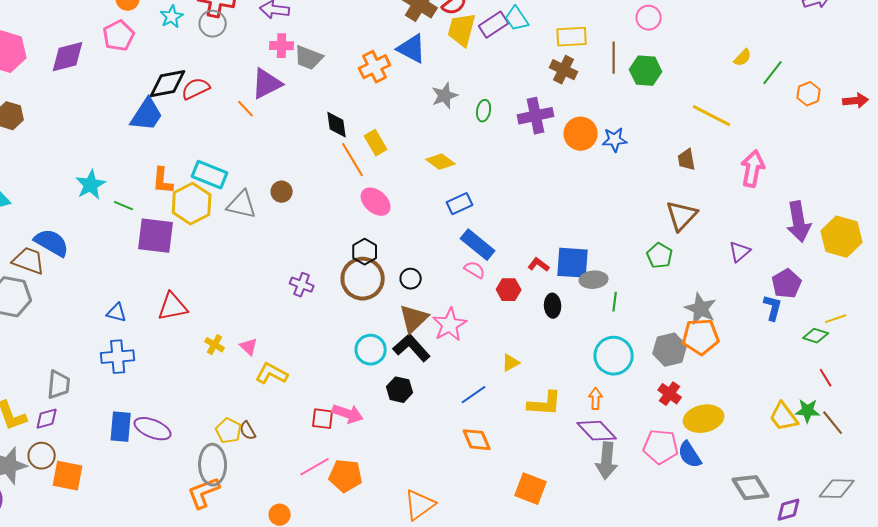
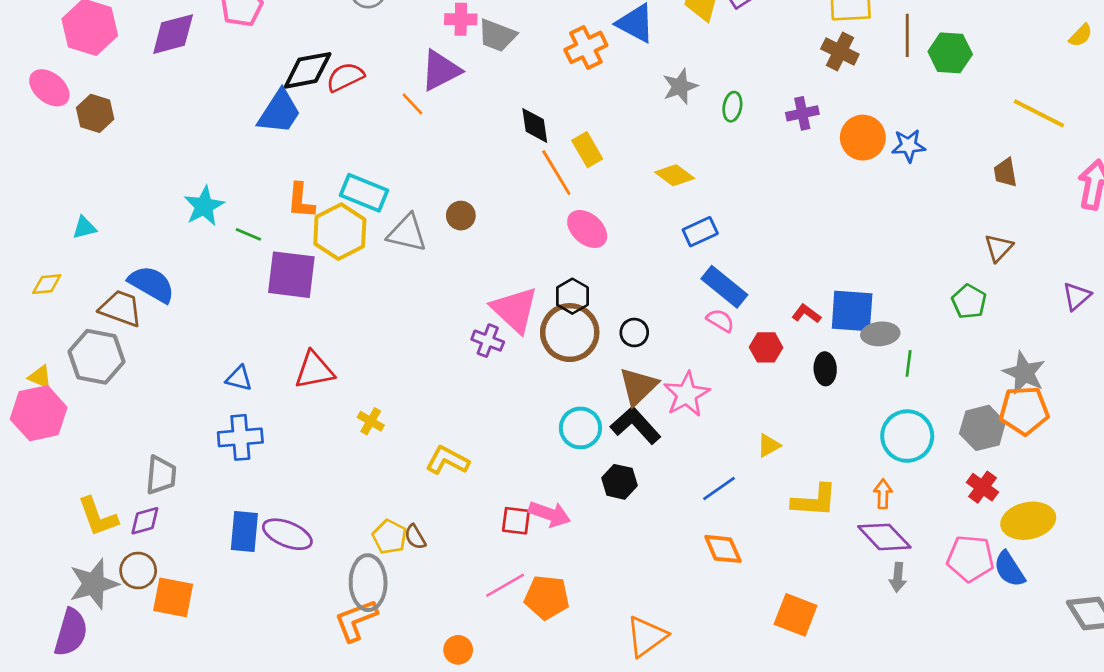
purple cross: (536, 116) -> (802, 113), size x0.7
brown triangle: (682, 216) -> (999, 248), size x0.7
pink triangle: (249, 347) -> (515, 310), moved, size x2.0
gray arrow: (607, 461) -> (898, 577), size x0.6

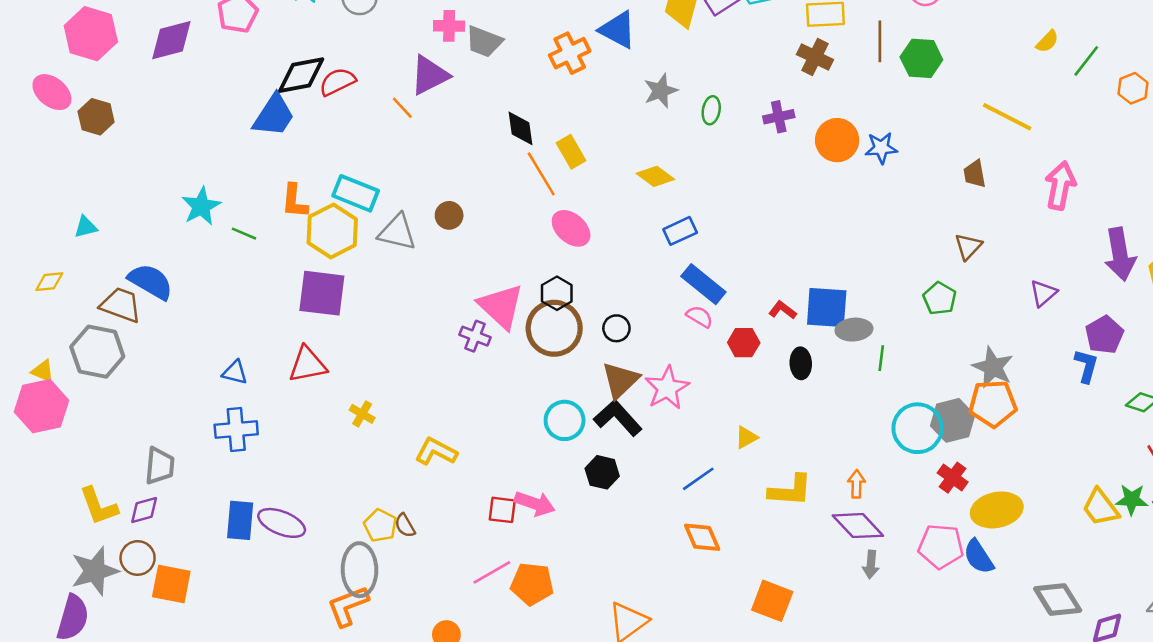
purple square: (291, 275) -> (322, 293), moved
cyan circle: (907, 436) -> (918, 428), moved

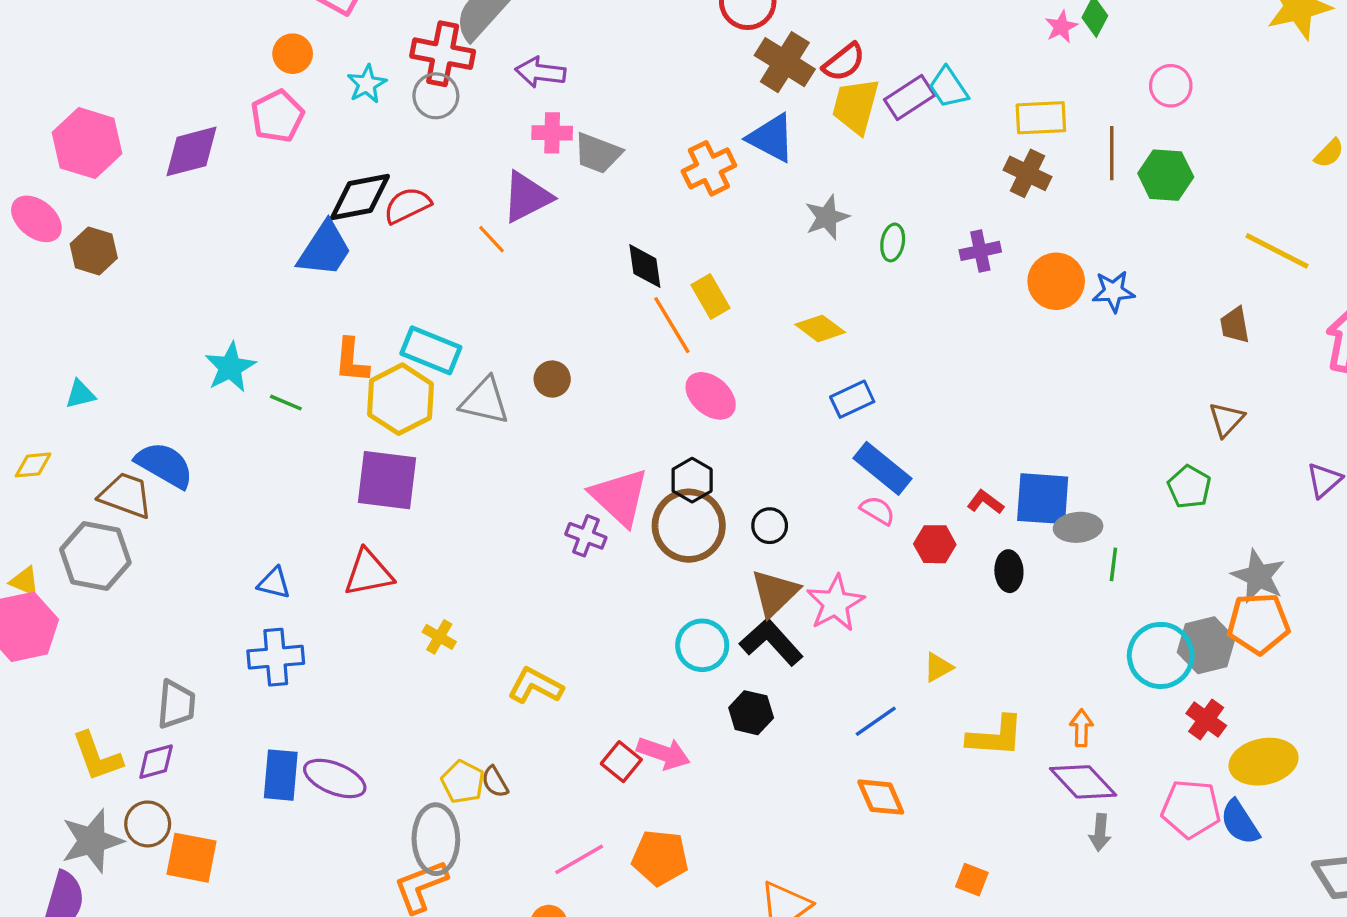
red square: (502, 510) -> (621, 762), turned 32
pink line: (492, 572) -> (579, 859), moved
orange square: (772, 601) -> (972, 880), size x0.6

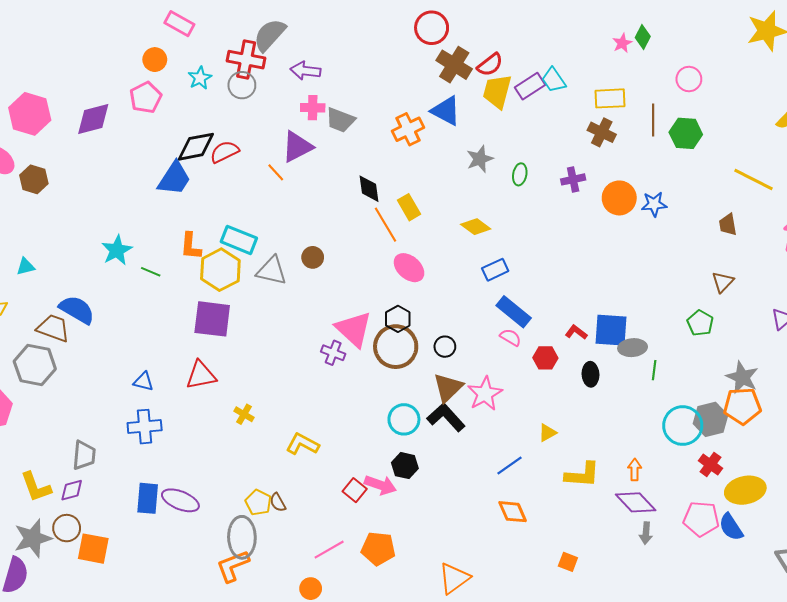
black hexagon: (751, 713) -> (405, 466), moved

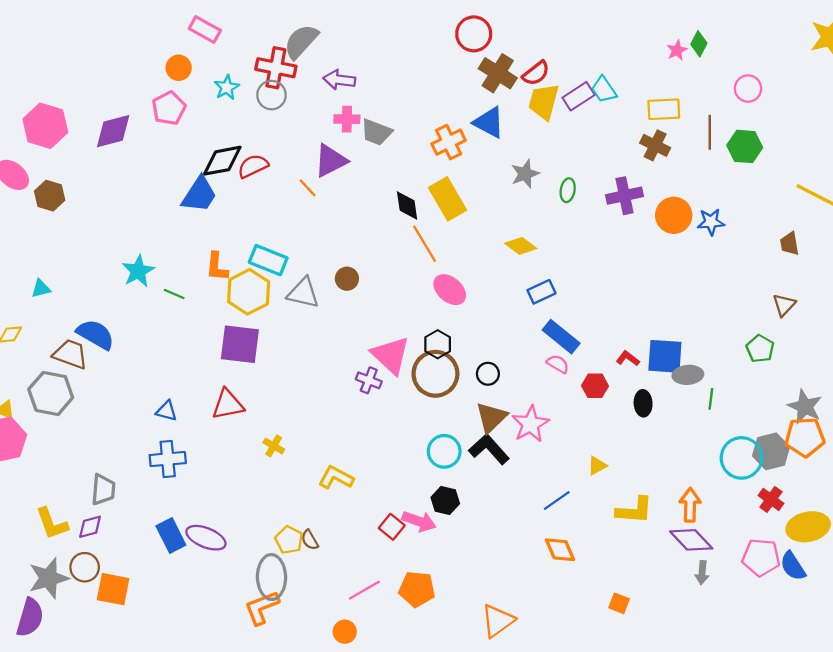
purple cross: (573, 179) -> (625, 196), size x1.4
yellow rectangle: (409, 207) -> (447, 199), moved, size x1.5
orange arrow: (635, 470) -> (690, 505), size x1.4
blue rectangle: (148, 498) -> (171, 536), turned -32

